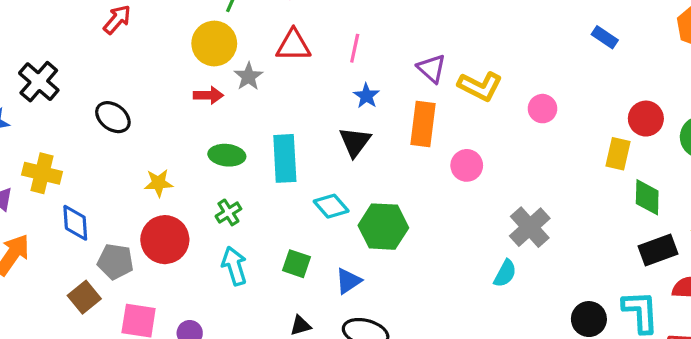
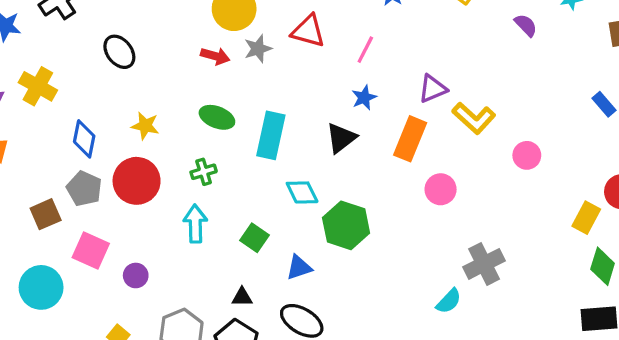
purple triangle: (432, 68) -> (433, 89), turned 40
blue diamond: (75, 223) -> (84, 139), moved

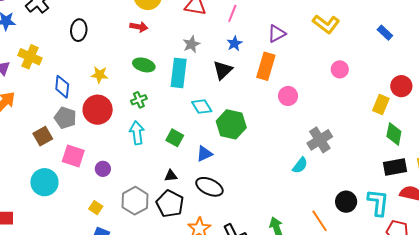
gray star: (258, 49) -> (191, 44), moved
black ellipse: (119, 52) -> (79, 30), turned 50
yellow L-shape: (474, 118) -> (326, 24), moved

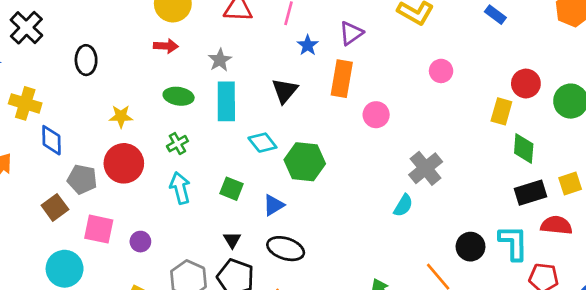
blue star: (234, 43) -> (308, 45), moved
gray star: (191, 44) -> (220, 60), moved
blue diamond: (62, 87) -> (51, 140), moved
black triangle: (171, 176) -> (232, 240), turned -48

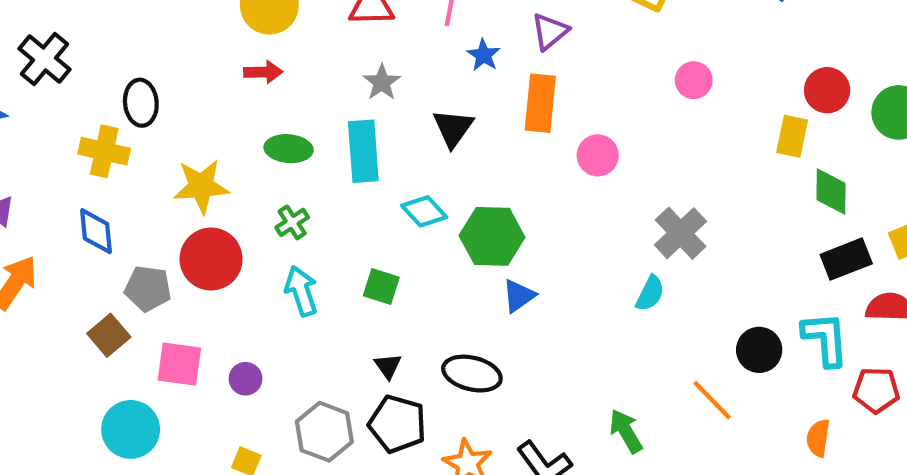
gray star: (220, 60) -> (382, 82), moved
yellow cross: (25, 103) -> (104, 151), moved
yellow star: (121, 116) -> (201, 186), size x1.5
blue triangle: (274, 205) -> (519, 296), moved

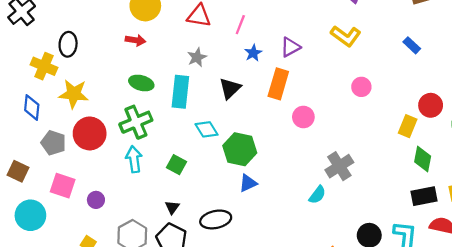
yellow star: (201, 186) -> (74, 94), moved
green cross: (292, 222) -> (136, 122), size x1.8
brown square: (109, 335) -> (18, 171), moved, turned -35
black ellipse: (472, 374) -> (216, 219), turned -36

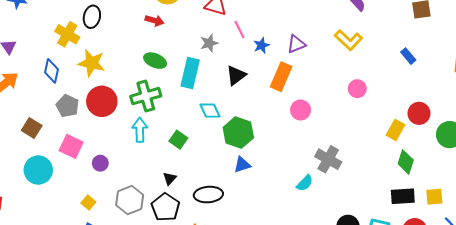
pink line: (240, 25) -> (240, 30), moved, turned -54
gray cross: (339, 166) -> (328, 159), turned -35

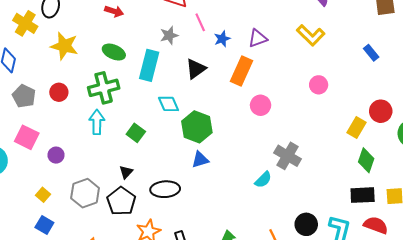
yellow star: (92, 63) -> (64, 46), moved
red circle: (102, 101) -> (59, 92), size x0.6

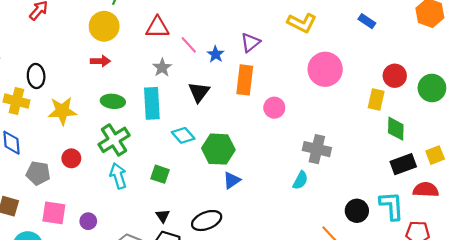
pink circle: (319, 85) -> (325, 69), size x1.8

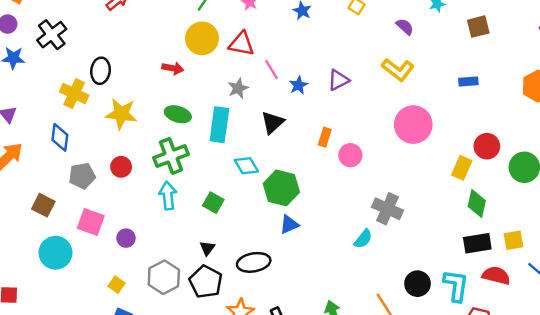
blue rectangle: (367, 21) -> (468, 81), turned -49
yellow circle: (104, 26) -> (202, 38), moved
orange rectangle: (245, 80) -> (325, 137), moved, size x0.6
gray pentagon: (38, 173) -> (82, 176), turned -30

